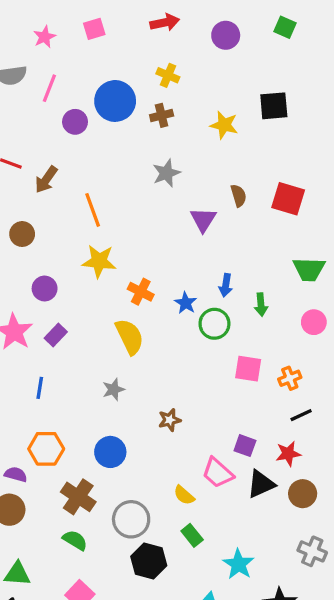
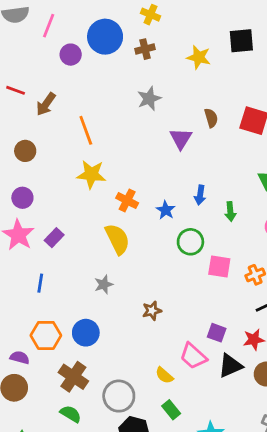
purple circle: (45, 289) -> (22, 198), moved
green circle: (214, 324) -> (190, 242), moved
blue circle: (110, 452) -> (86, 333), moved

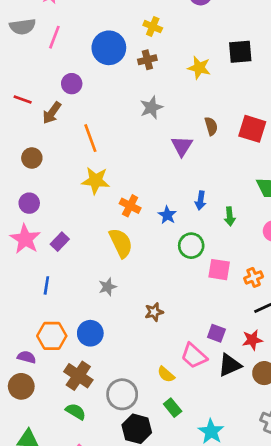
purple circle: (71, 55) -> (72, 84), moved

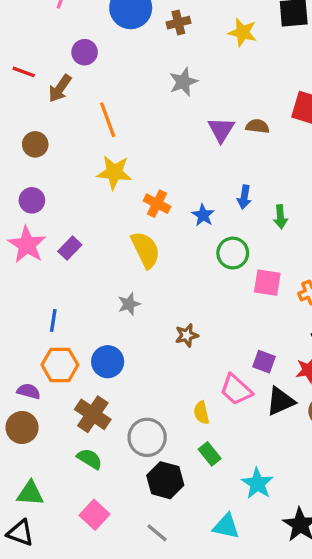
brown semicircle: (211, 126) -> (257, 126), moved, turned -66
blue line: (46, 285) -> (53, 321), moved
yellow semicircle: (166, 374) -> (201, 413), turned 36

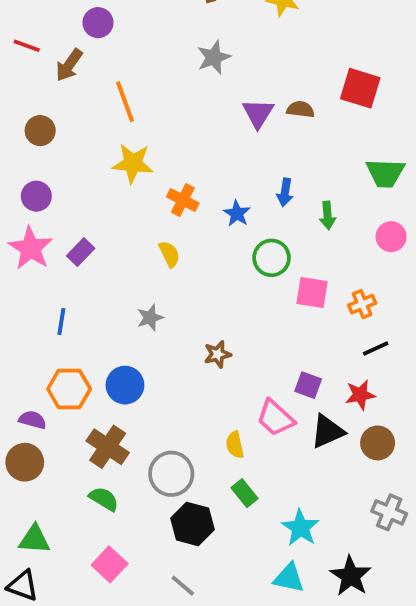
yellow semicircle: (145, 250) -> (169, 254), size x0.6
blue line: (53, 321) -> (61, 321), moved
cyan triangle: (226, 526) -> (289, 578), moved

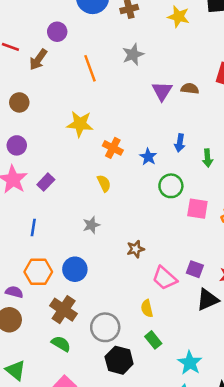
orange line: (125, 102) -> (90, 68), moved
pink trapezoid: (275, 418) -> (165, 278), moved
green triangle: (34, 539) -> (16, 370), turned 35

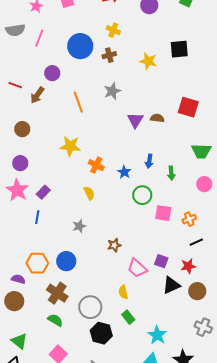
blue line: (33, 228) -> (37, 217), moved

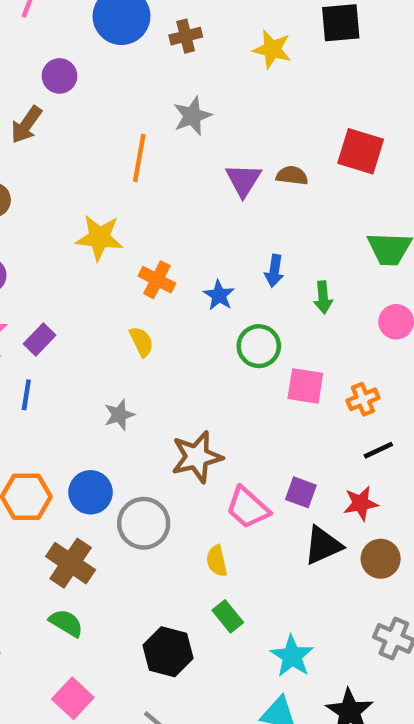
orange line: (78, 102) -> (139, 158), moved, turned 30
brown star: (114, 245) -> (197, 457), size x1.6
gray circle: (90, 307) -> (144, 523), moved

